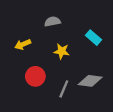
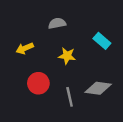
gray line: (64, 89) -> (70, 97), turned -36

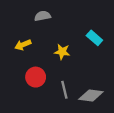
gray semicircle: (57, 23) -> (43, 16), moved
gray diamond: (98, 88) -> (91, 96), moved

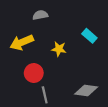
yellow arrow: (23, 45) -> (22, 42), size x1.5
gray line: (64, 90) -> (45, 95), moved

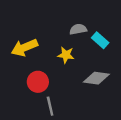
gray semicircle: (40, 15) -> (78, 29), moved
gray diamond: (86, 90) -> (96, 78), moved

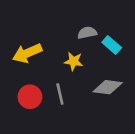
red circle: (38, 82) -> (30, 97), moved
gray line: (50, 106) -> (60, 94), moved

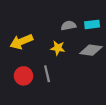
cyan rectangle: (112, 45) -> (92, 24), moved, turned -48
gray diamond: (108, 87) -> (91, 50), moved

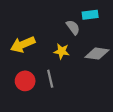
cyan rectangle: (92, 24) -> (90, 15), moved
gray semicircle: (68, 26) -> (73, 27), turned 64

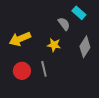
cyan rectangle: (90, 15) -> (79, 13), turned 48
gray diamond: (97, 54) -> (85, 47), turned -65

